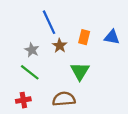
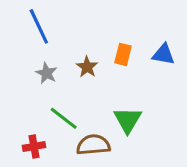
blue line: (49, 22) -> (39, 26), moved
green triangle: (80, 71) -> (128, 120), moved
green line: (30, 72) -> (64, 118), moved

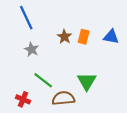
brown star: (87, 67) -> (64, 37), moved
red cross: (34, 146) -> (23, 99), turned 32

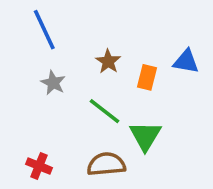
orange rectangle: (84, 37) -> (147, 77), moved
green line: (43, 80) -> (105, 111), moved

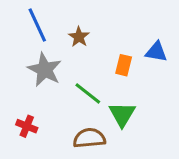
brown star: (108, 61) -> (79, 37), moved
gray star: (53, 83) -> (45, 70), size x1.6
red cross: (39, 166) -> (27, 126), moved

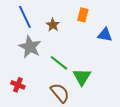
orange rectangle: (124, 65) -> (83, 15), moved
brown semicircle: (89, 138) -> (60, 93), turned 55

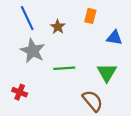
green line: (59, 63) -> (64, 68), turned -42
green triangle: (82, 77) -> (107, 73), moved
brown semicircle: (60, 93) -> (93, 101), moved

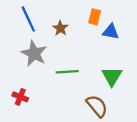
blue triangle: (114, 38) -> (111, 32), moved

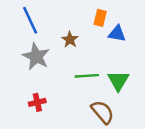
brown star: (60, 28) -> (70, 40), moved
green line: (67, 72) -> (87, 76), moved
red cross: (20, 97) -> (37, 102), moved, turned -35

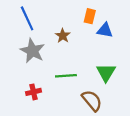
green line: (87, 76) -> (66, 76), moved

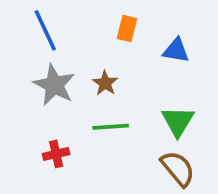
orange rectangle: (90, 16) -> (127, 29), moved
brown star: (63, 36) -> (105, 83), moved
brown semicircle: (92, 101) -> (178, 169), moved

